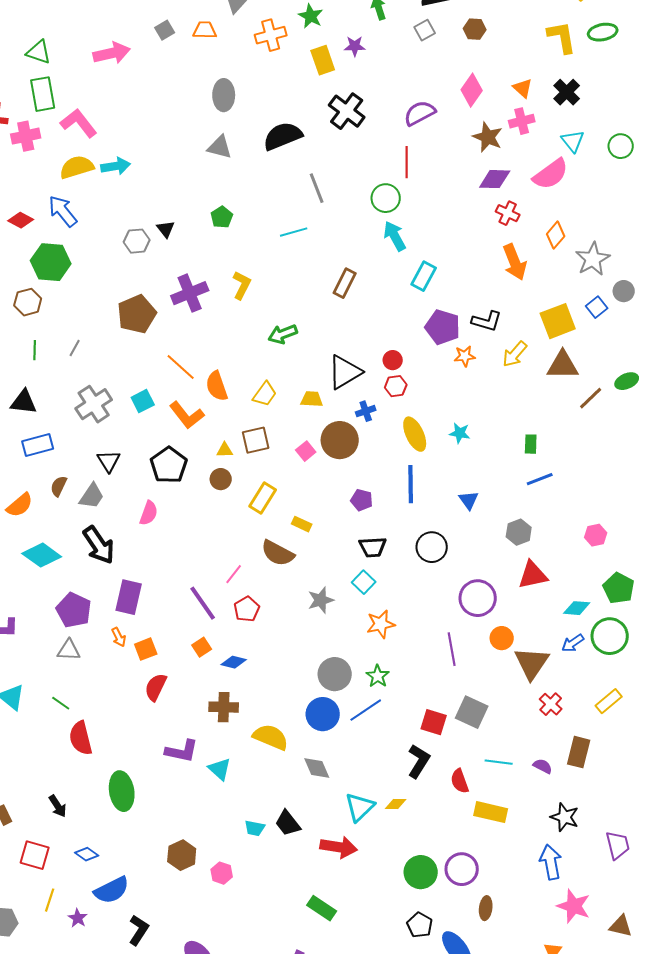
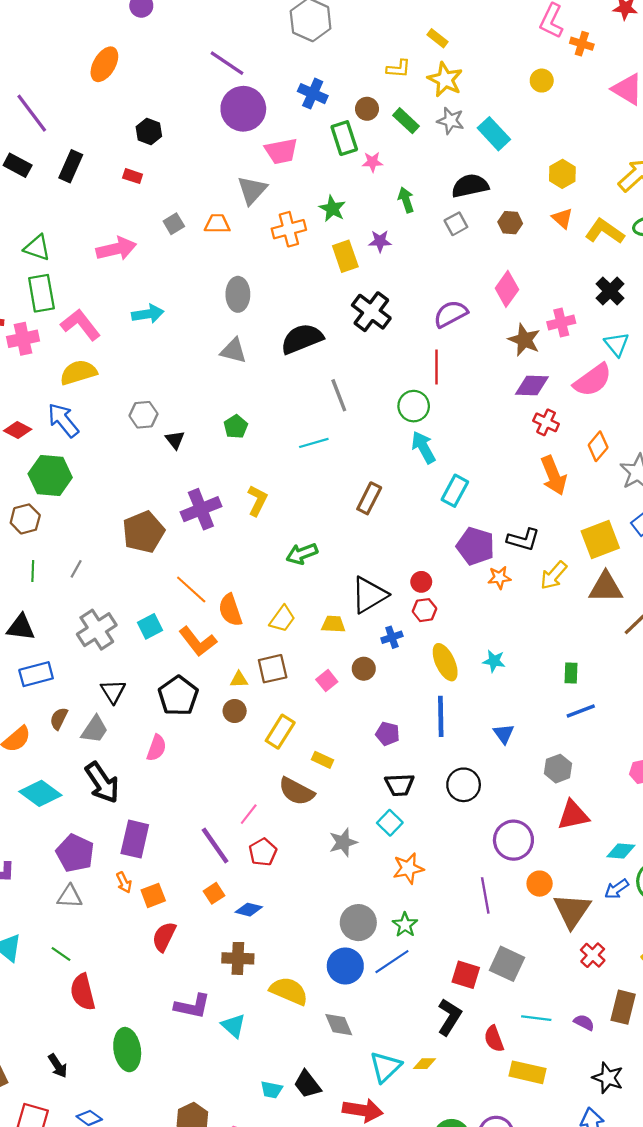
yellow L-shape: (562, 37) -> (605, 231), turned -45
orange triangle: (523, 88) -> (562, 218), moved
cyan arrow: (116, 166) -> (148, 314), moved
gray hexagon: (137, 241) -> (143, 415), moved
brown circle: (340, 440) -> (364, 669), size x0.6

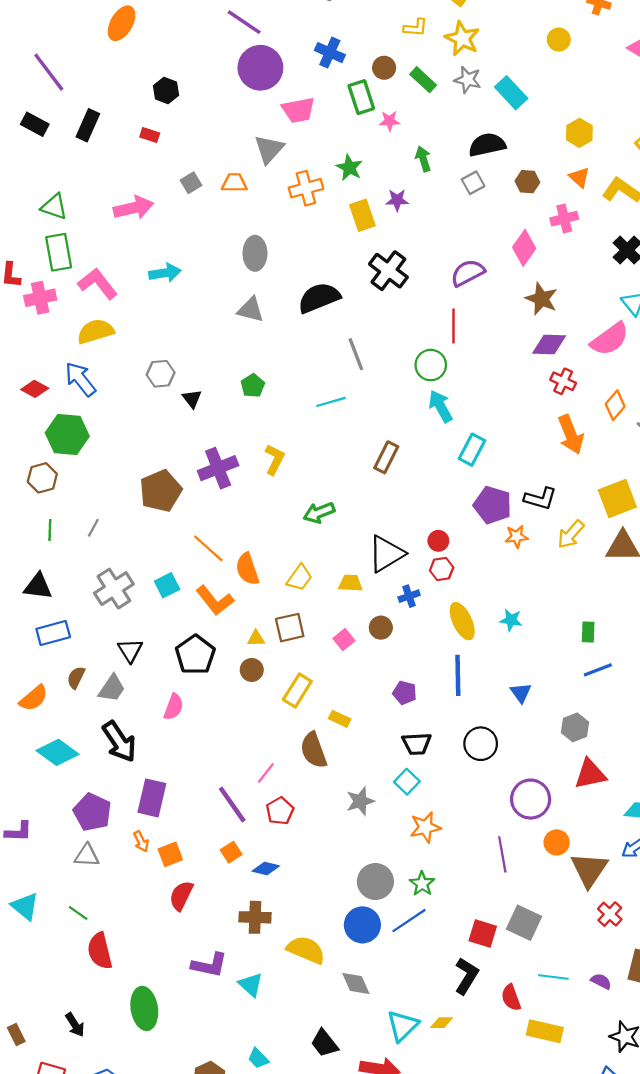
pink cross: (561, 323) -> (564, 219), moved
brown semicircle: (296, 791) -> (314, 750), turned 42
cyan trapezoid: (271, 1090) -> (258, 1058), moved, turned 35

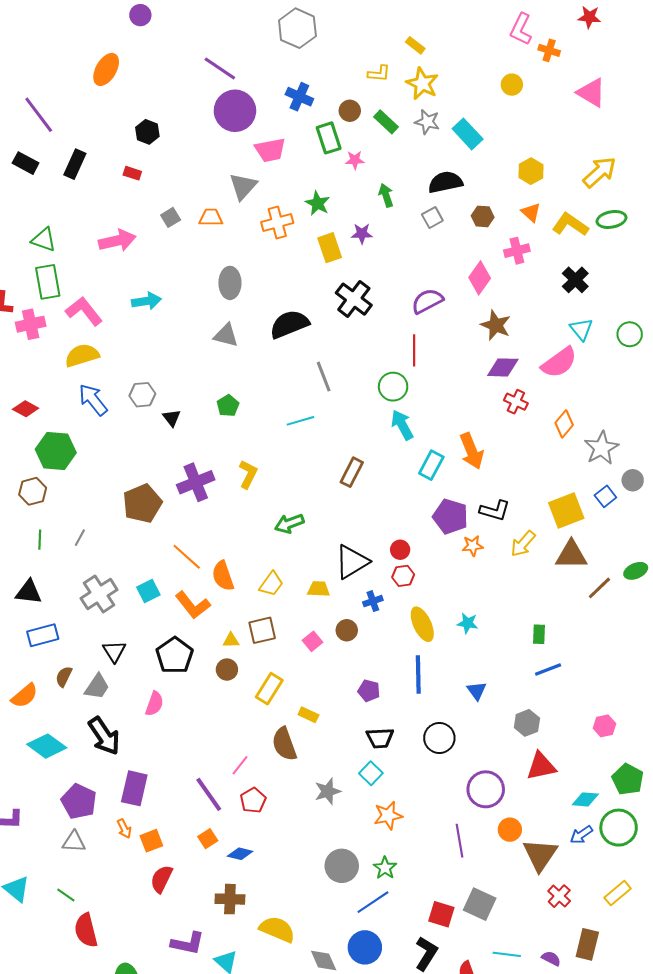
blue arrow: (80, 379) -> (93, 400), moved
orange arrow: (571, 434) -> (472, 451), moved
blue circle: (362, 925) -> (365, 947), moved

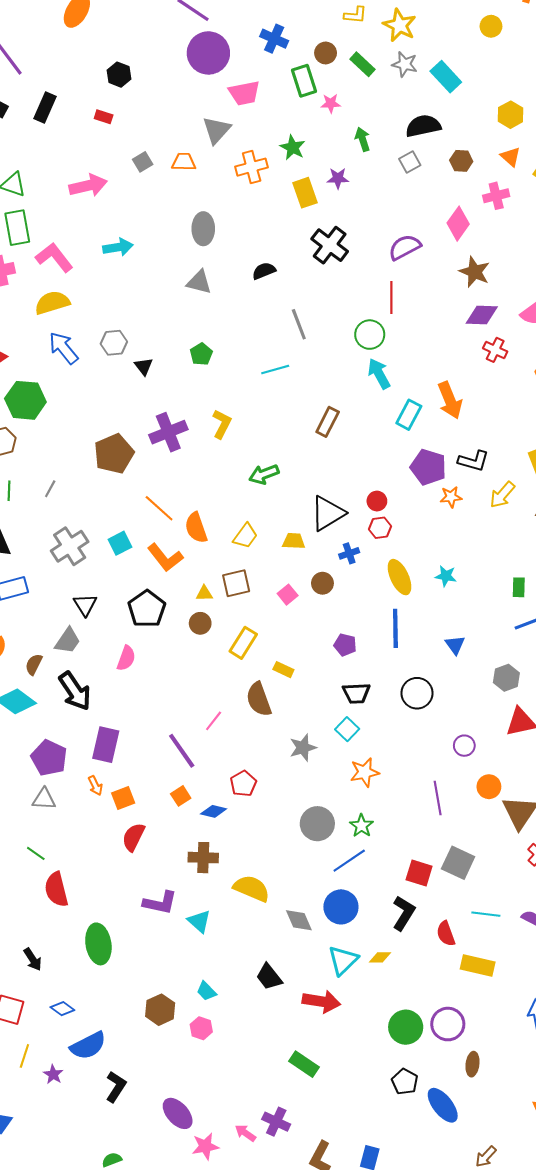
black semicircle: (289, 324) -> (264, 271), size x0.6
brown semicircle: (64, 677) -> (34, 664), moved
purple circle: (486, 789) -> (464, 746), size x0.6
red pentagon: (253, 800) -> (243, 784), moved

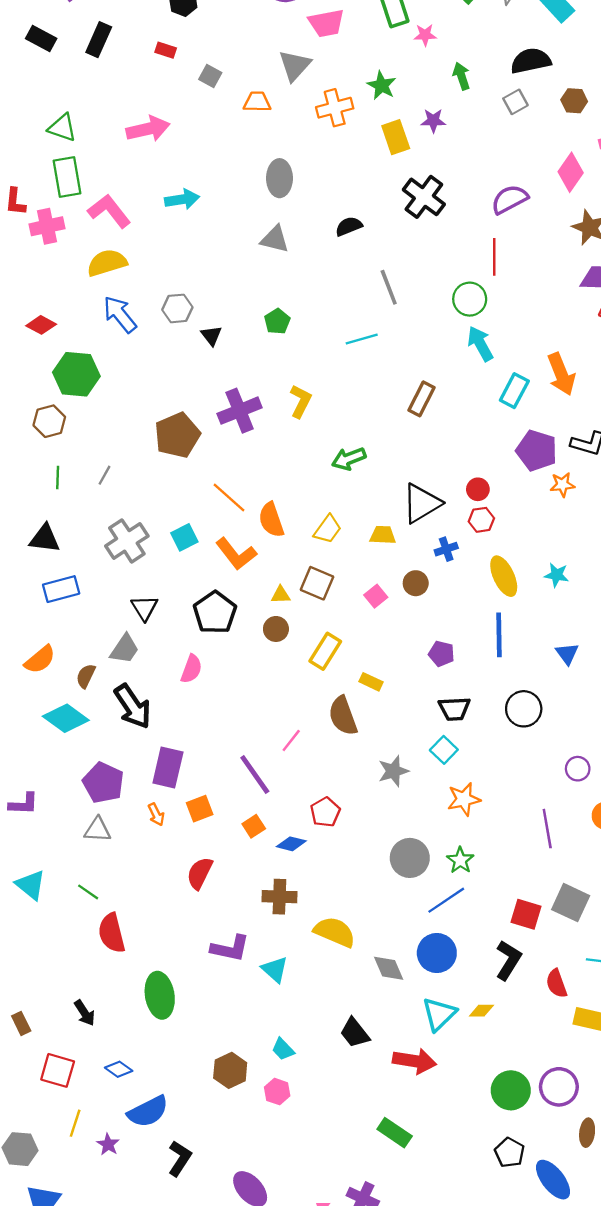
gray square: (143, 162) -> (210, 76), moved, turned -30
brown square: (236, 583) -> (317, 583), turned 36
orange square: (123, 798) -> (200, 809), moved

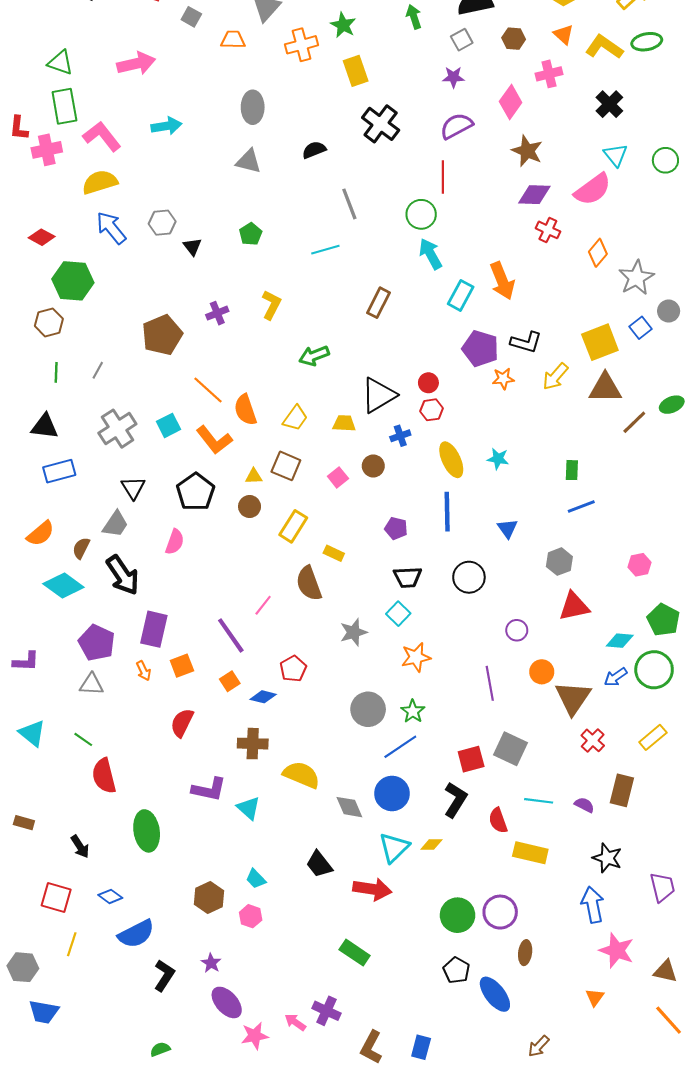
purple star: (433, 121) -> (453, 77), moved
purple cross: (240, 411) -> (217, 313), size x0.6
red square: (526, 914) -> (471, 759), turned -32
brown rectangle: (21, 1023) -> (24, 823), moved, turned -48
purple star: (108, 1144) -> (211, 963), moved

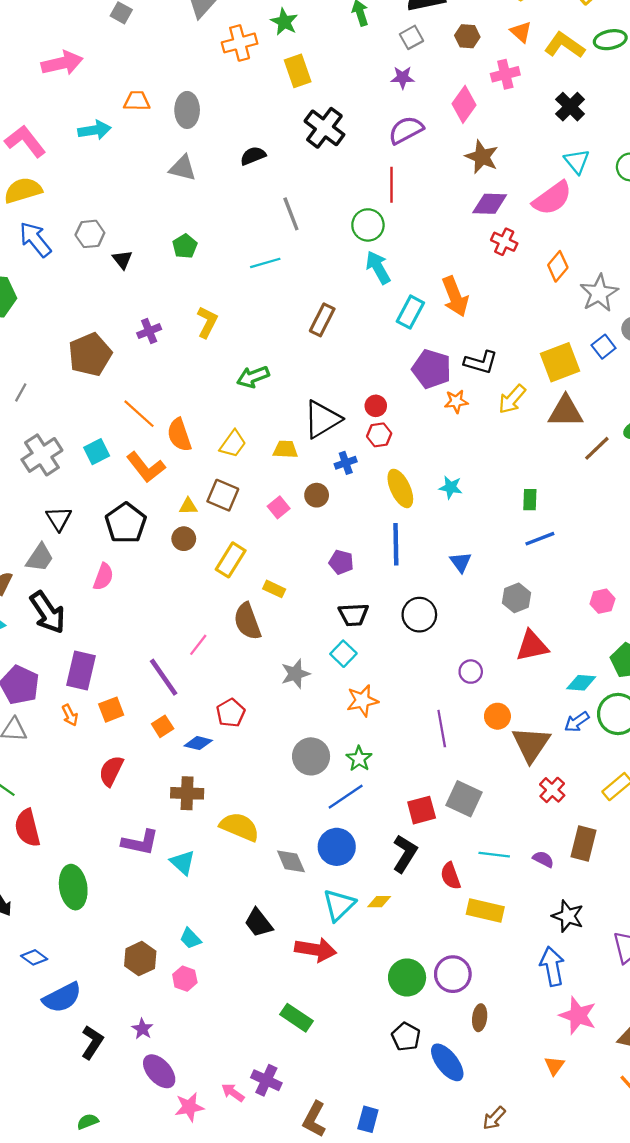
orange trapezoid: (233, 40) -> (137, 101), moved

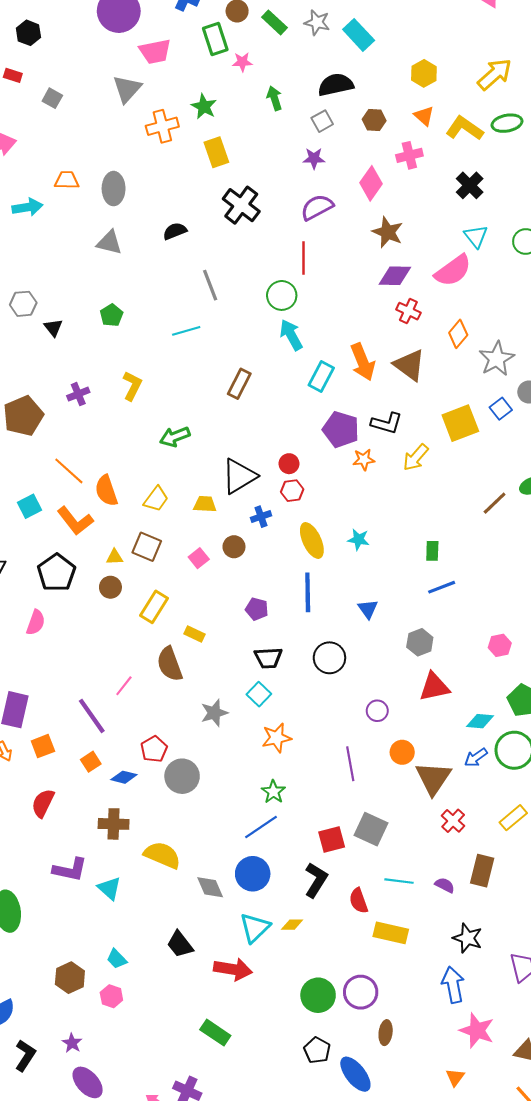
brown triangle: (566, 411) -> (409, 365), moved, turned 36
gray circle: (311, 756) -> (182, 776), moved

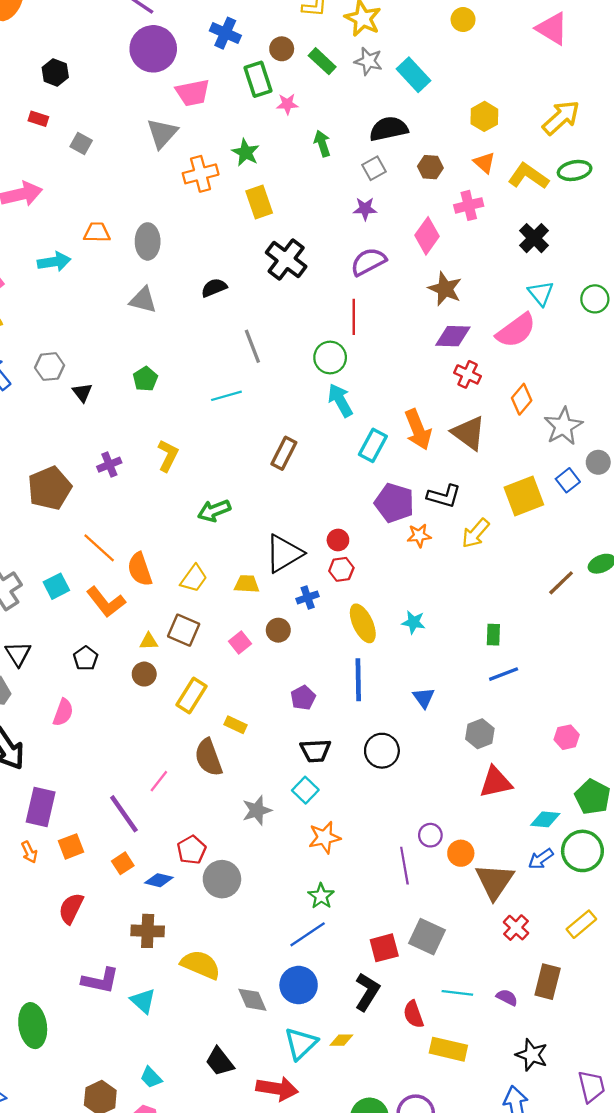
black pentagon: (56, 573) -> (86, 658), size x0.6
purple pentagon: (257, 609) -> (303, 698), turned 30
purple circle: (377, 711) -> (430, 835), moved

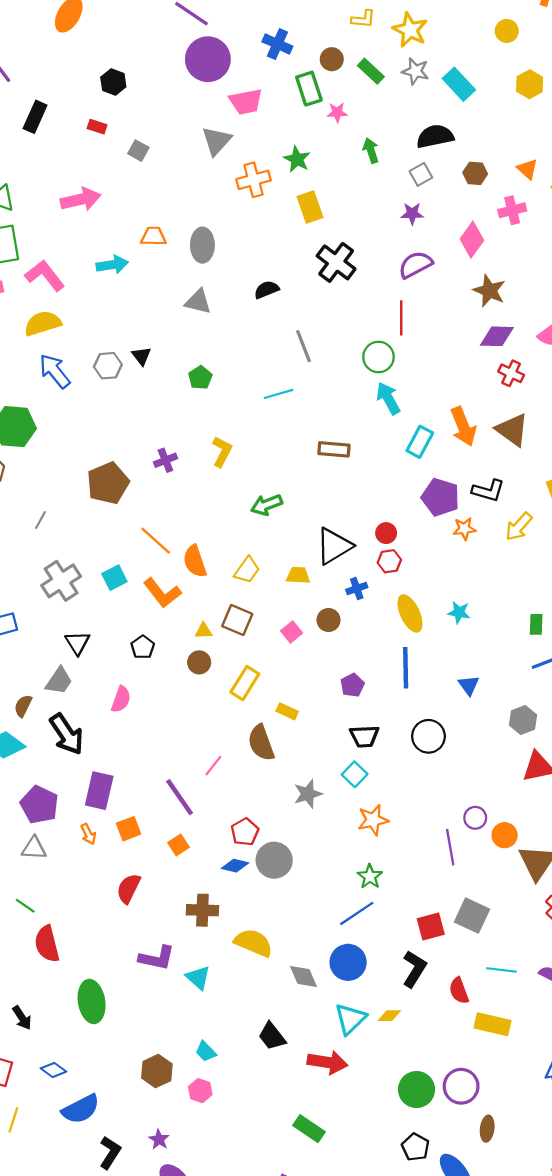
yellow hexagon: (484, 116) -> (530, 84), moved
black triangle: (82, 392) -> (142, 356), moved
brown rectangle: (284, 453) -> (334, 449), turned 68
blue diamond: (159, 880) -> (235, 866), moved

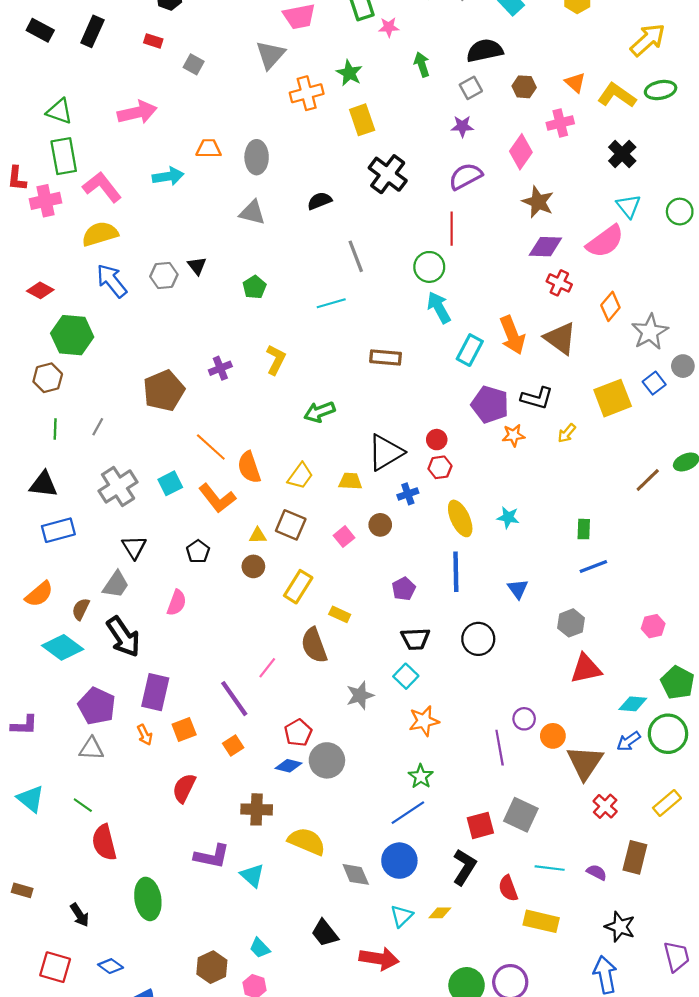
yellow arrow: (519, 527) -> (567, 433), size x0.7
cyan triangle: (350, 1019) -> (402, 916), size x0.7

